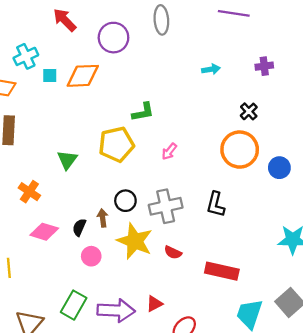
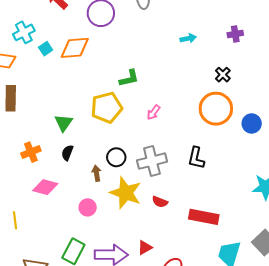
cyan square: (50, 75) -> (46, 49), turned -32
orange cross: (29, 192) -> (31, 152), turned 36
black semicircle: (79, 227) -> (67, 153), moved

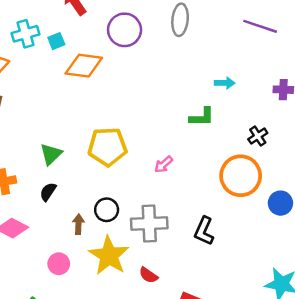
cyan square: (46, 49) -> (56, 41), moved
green L-shape: (129, 78) -> (202, 117), moved

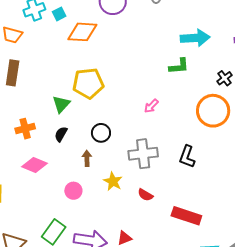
cyan arrow: (225, 83) -> (195, 38), size x1.8
yellow pentagon: (107, 147) -> (88, 83), moved
black circle: (107, 210) -> (101, 133), moved
yellow star: (109, 256) -> (113, 181), size x0.6

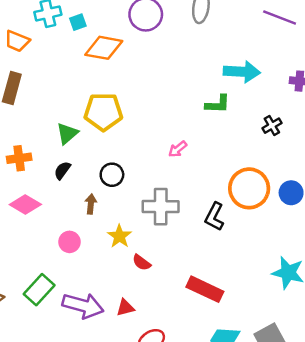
orange circle: (213, 111) -> (249, 188), moved
red semicircle: (145, 195) -> (142, 262), moved

